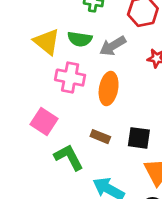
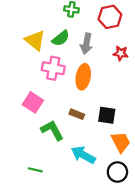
green semicircle: (80, 39) -> (61, 38), turned -48
gray arrow: (113, 46) -> (86, 44), turned -48

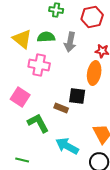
green semicircle: (61, 38) -> (46, 37), turned -144
orange ellipse: (83, 77) -> (94, 73), moved
black square: (107, 115) -> (77, 96), moved

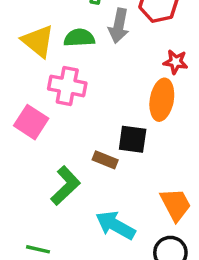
gray arrow: (70, 42) -> (119, 26), moved
pink square: (20, 97) -> (31, 122), moved
green L-shape: (38, 123) -> (66, 186), turned 75

